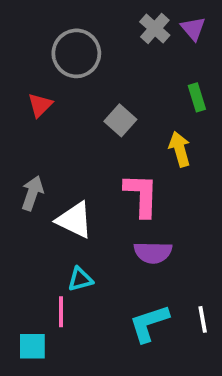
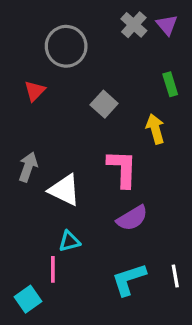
purple semicircle: (153, 252) -> (132, 218), turned -32
cyan square: (32, 346) -> (28, 299), turned -35

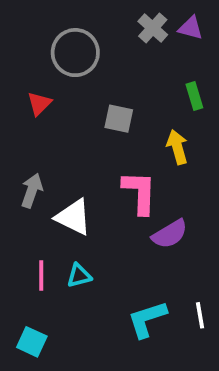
purple triangle: (167, 25) -> (191, 28), turned -35
gray square: (104, 104) -> (119, 119), turned -30
purple semicircle: (132, 218) -> (170, 234), moved
pink line: (53, 269) -> (41, 276), moved
cyan square: (28, 299) -> (32, 342), turned -30

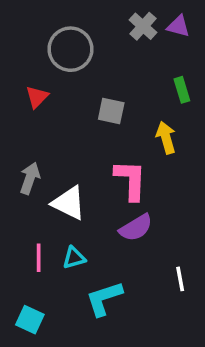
purple semicircle: (170, 234) -> (136, 228), moved
white line: (200, 315) -> (180, 279), moved
cyan L-shape: (147, 319) -> (104, 298), moved

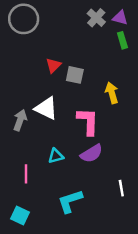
gray circle: (71, 49) -> (24, 19), moved
green rectangle: (182, 90) -> (122, 40), moved
red triangle: (37, 97) -> (53, 65), moved
white triangle: (69, 203) -> (46, 108), moved
cyan triangle: (74, 258) -> (56, 156), moved

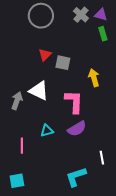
gray circle: (24, 19) -> (41, 16), moved
cyan L-shape: (70, 201) -> (76, 177), moved
cyan square: (20, 215) -> (17, 181), turned -35

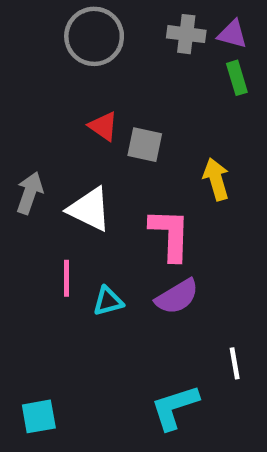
gray cross: (81, 15) -> (186, 34), turned -35
red triangle: (45, 55) -> (103, 126), turned -40
gray arrow: (17, 101) -> (30, 193), moved
pink line: (22, 146) -> (66, 278), moved

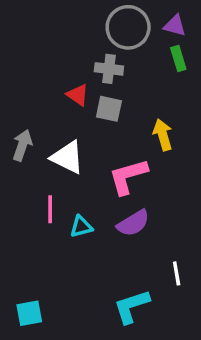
gray cross: (186, 34) -> (109, 69), moved
gray circle: (94, 36) -> (128, 27), moved
pink L-shape: (170, 234) -> (128, 176), turned -108

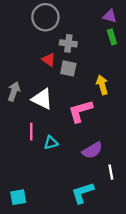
gray circle: (128, 27) -> (45, 17), moved
purple semicircle: (133, 223) -> (92, 150), moved

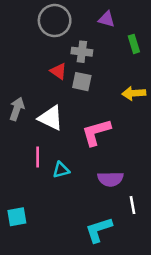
purple triangle: (110, 16) -> (107, 19), moved
yellow arrow: (102, 85) -> (134, 93), moved, turned -78
purple semicircle: (92, 150) -> (110, 179), turned 30
cyan square: (18, 197) -> (17, 217), moved

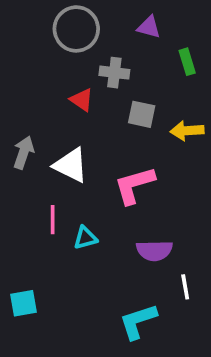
gray square: (82, 82) -> (142, 114), moved

